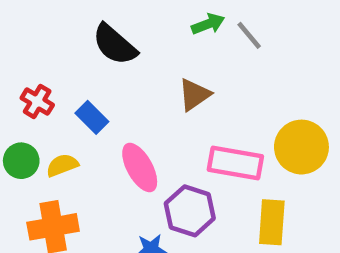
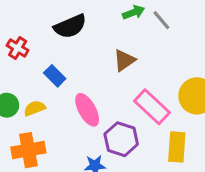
black semicircle: (115, 45) -> (70, 26), turned -64
red cross: (37, 101) -> (18, 48), moved
pink rectangle: (235, 163) -> (152, 107), turned 33

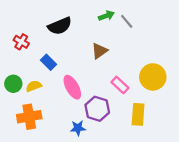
pink rectangle: (152, 107) -> (120, 85), size x0.7

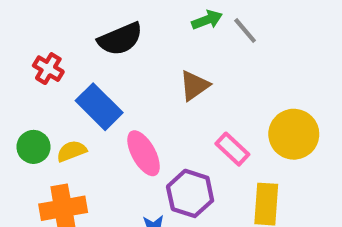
blue rectangle: (48, 62) -> (99, 107), size x1.5

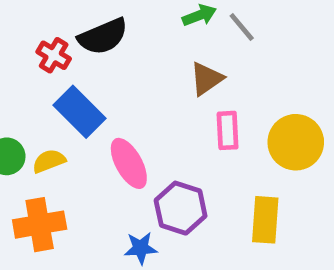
red cross: (48, 69) -> (54, 55), moved
brown triangle: (194, 86) -> (206, 79), moved
pink rectangle: (232, 149) -> (228, 130), moved, turned 44

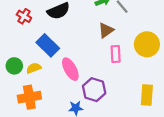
red cross: (54, 55) -> (24, 16), moved
yellow circle: (296, 142) -> (147, 44), moved
yellow rectangle: (265, 220) -> (147, 95), moved

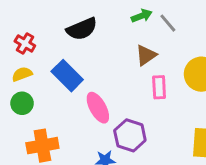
red cross: (24, 16) -> (25, 43), moved
yellow semicircle: (34, 68) -> (22, 74), moved

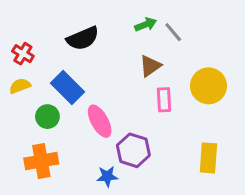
green circle: (22, 103) -> (47, 117), moved

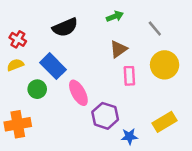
gray line: (173, 32) -> (155, 28), moved
yellow rectangle: (208, 158) -> (165, 122), turned 55
orange cross: (41, 161) -> (18, 124), moved
blue star: (107, 176) -> (129, 136), moved

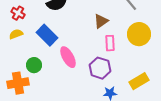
green circle: (37, 89) -> (34, 65), moved
purple hexagon: (105, 116) -> (100, 68), moved

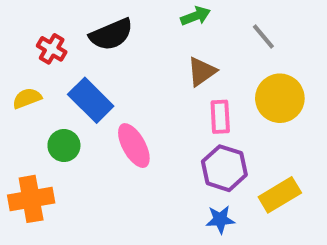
red cross: (18, 13) -> (52, 49), moved
green circle: (34, 65) -> (64, 146), moved
purple hexagon: (100, 68) -> (224, 168), moved

